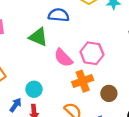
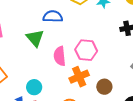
green triangle: (38, 37) -> (35, 38), turned 30
pink semicircle: (63, 58) -> (60, 56), turned 42

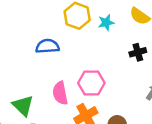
green triangle: (35, 38) -> (23, 106), moved

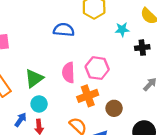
cyan star: (106, 23) -> (122, 30), moved
green triangle: (23, 106) -> (34, 78), turned 30

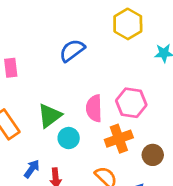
blue semicircle: (64, 30) -> (72, 50), moved, turned -42
cyan circle: (39, 104) -> (69, 138), moved

